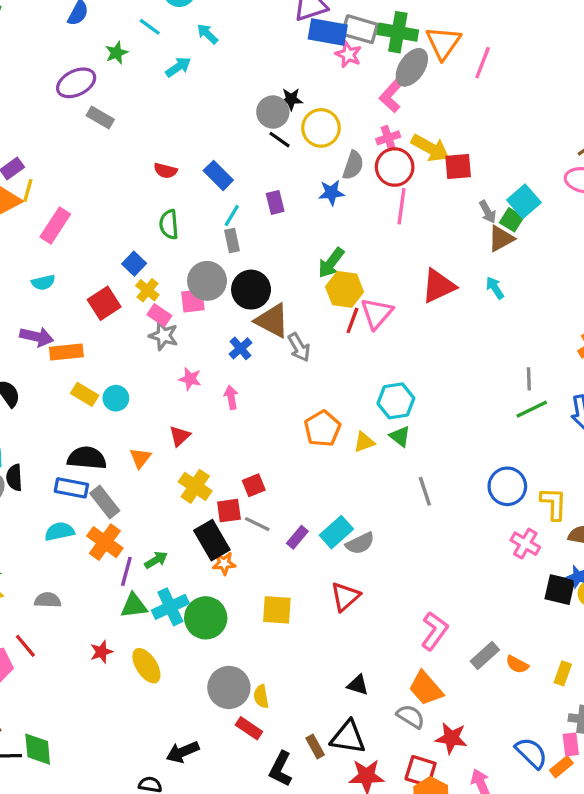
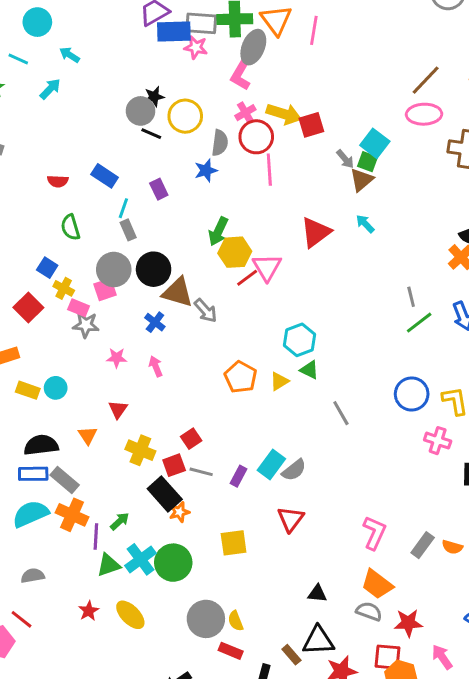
red line: (352, 320) -> (247, 278), turned 45
cyan semicircle: (59, 531) -> (31, 514), size x1.4

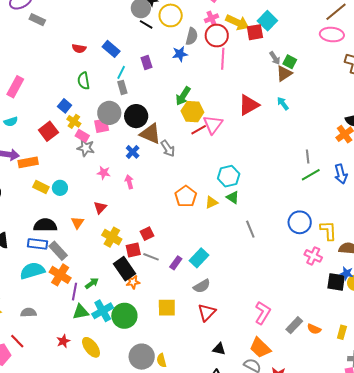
cyan square: (375, 143) -> (267, 21), moved
gray semicircle: (294, 470) -> (202, 286), moved
red triangle: (291, 519) -> (207, 312), moved

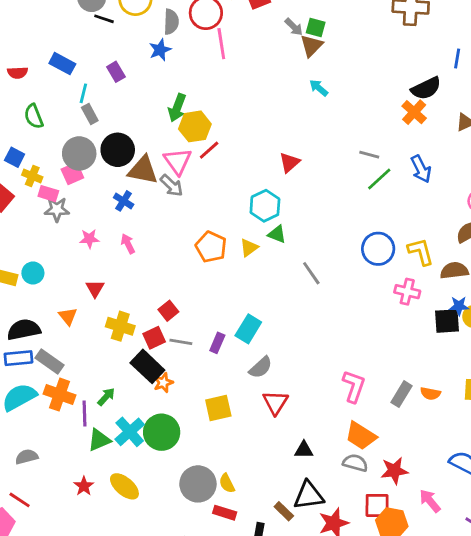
red triangle: (249, 105) -> (289, 162), moved, size x0.7
pink triangle: (213, 124) -> (178, 161), moved
gray line: (308, 157) -> (369, 155), turned -56

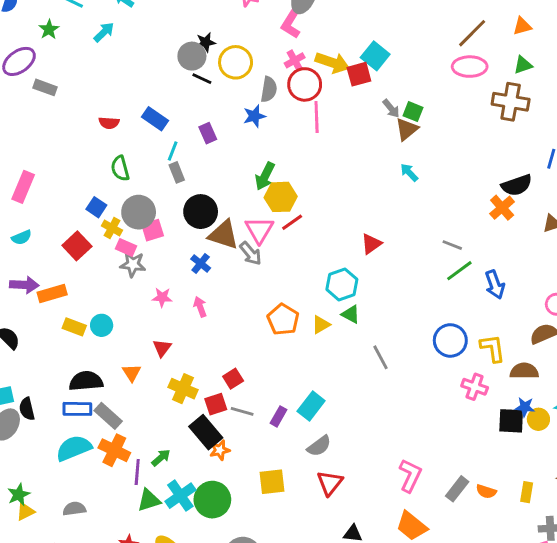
gray circle: (79, 153) -> (139, 212), moved
blue arrow: (421, 169) -> (495, 285), moved

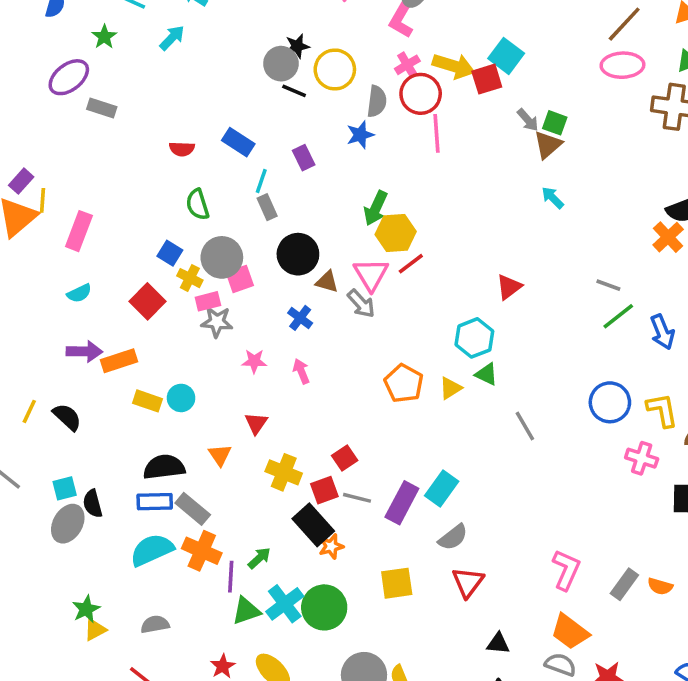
brown triangle: (224, 235) -> (327, 282), size x0.6
pink rectangle: (126, 247) -> (208, 301), turned -36
purple rectangle: (278, 416) -> (402, 503), size x1.6

